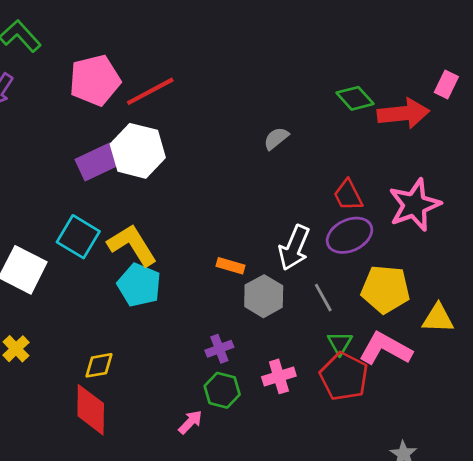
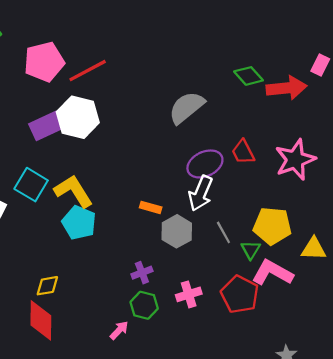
gray semicircle: (276, 138) -> (187, 107), size x1.8
purple ellipse: (349, 235) -> (205, 164), moved
green triangle: (340, 343) -> (251, 250), moved

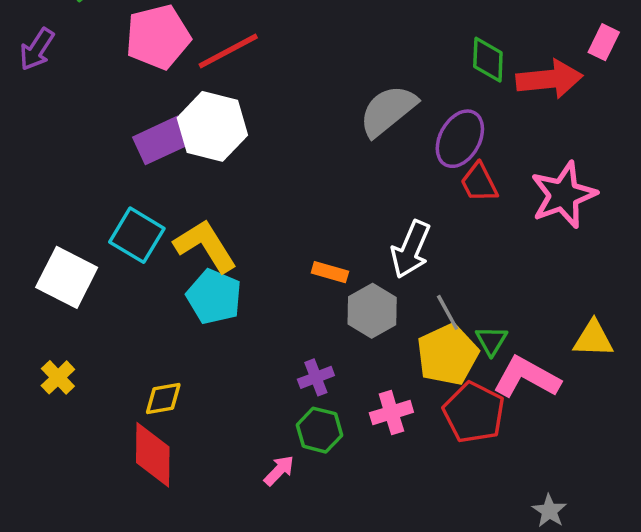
green diamond: (248, 76) -> (488, 60), turned 44
purple ellipse: (205, 164) -> (460, 139), moved, turned -36
yellow pentagon: (272, 226) -> (448, 355), moved, turned -30

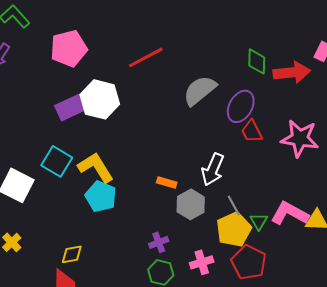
red line: (228, 51) -> (146, 57), moved
pink star: (563, 195) -> (300, 138), turned 30
pink L-shape: (527, 377) -> (290, 213), moved

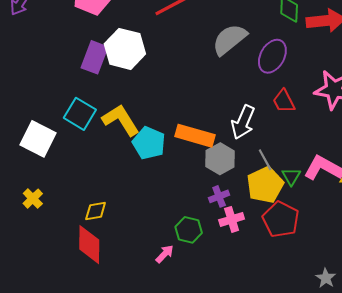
purple rectangle: (71, 107) -> (95, 57), turned -44
red trapezoid: (252, 131) -> (284, 101), moved
orange rectangle: (167, 182) -> (195, 136), size x1.8
cyan pentagon: (101, 196) -> (149, 143), moved
purple cross: (159, 242) -> (219, 196), moved

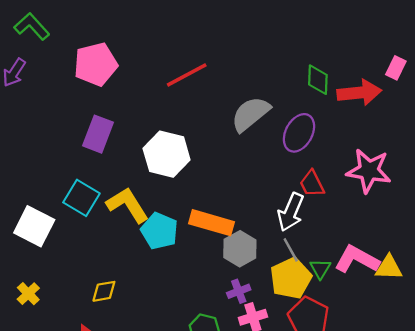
white hexagon: (125, 49) -> (167, 154), moved
white arrow: (243, 122) -> (291, 212), moved
yellow diamond: (96, 211) -> (104, 291), moved

